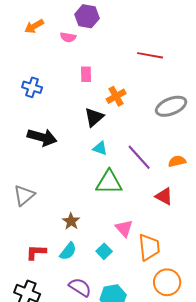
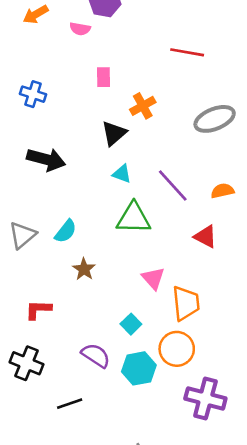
cyan semicircle: (68, 251) -> (66, 231), moved
cyan square: (104, 251) -> (131, 324), moved
orange circle: (167, 282) -> (177, 349), moved

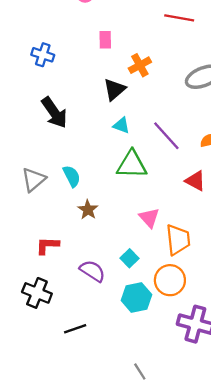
black arrow: (46, 159) -> (54, 113), turned 40
cyan semicircle: (66, 231) -> (72, 176), turned -65
purple semicircle: (96, 355) -> (92, 271), moved

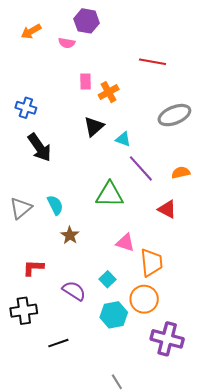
blue cross: (43, 55) -> (26, 108), moved
orange cross: (140, 65) -> (109, 92), moved
cyan triangle: (121, 125) -> (123, 139), moved
pink triangle: (149, 218) -> (125, 243), turned -30
black cross: (37, 293) -> (24, 311), turned -30

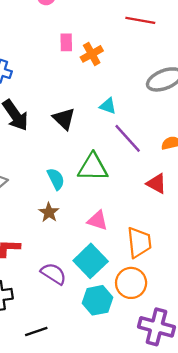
black triangle: (94, 127) -> (64, 119), moved, turned -35
cyan semicircle: (55, 205) -> (56, 179), moved
pink triangle: (125, 243) -> (97, 220), moved
cyan square: (107, 279) -> (91, 261), size x1.8

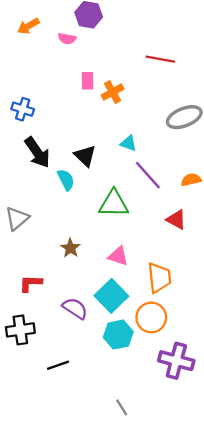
cyan semicircle: (56, 179) -> (66, 180), moved

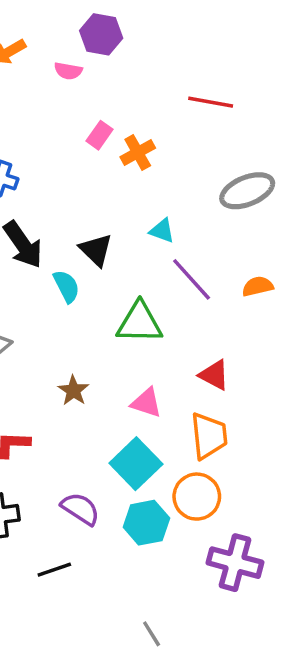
pink rectangle: (88, 81) -> (99, 135), turned 36
red triangle: (176, 220) -> (214, 375), moved
purple semicircle: (75, 308) -> (80, 509), moved

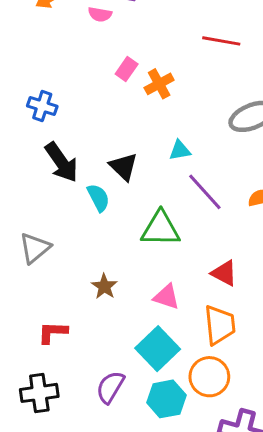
cyan triangle: (162, 231) -> (180, 150), turned -30
purple semicircle: (80, 509) -> (110, 387), turned -92

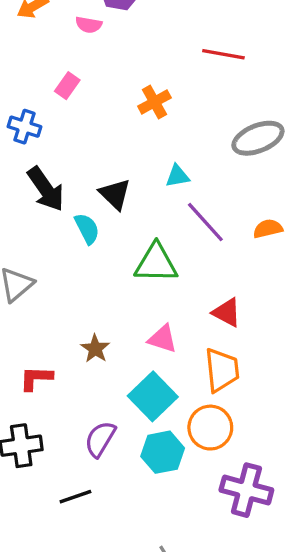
pink rectangle: (127, 69) -> (67, 86), moved
brown star: (104, 286) -> (95, 349), moved

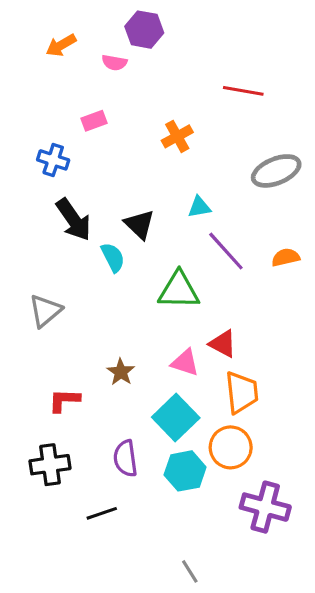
pink rectangle: (67, 86) -> (94, 121), turned 35
red triangle: (227, 312) -> (223, 344), moved
purple semicircle: (100, 439) -> (125, 458), turned -39

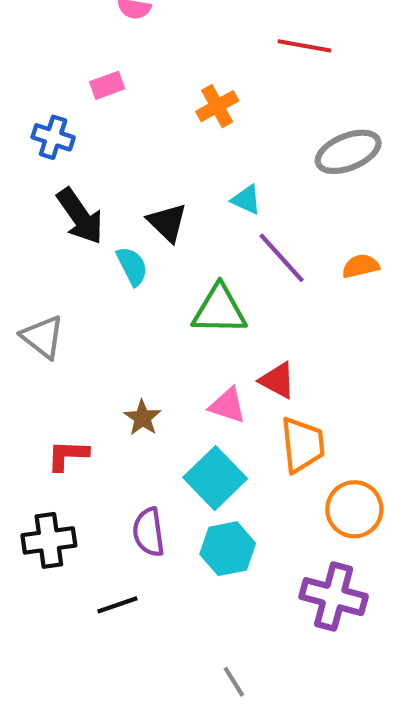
cyan triangle: (199, 207) -> (246, 200), turned 35
gray triangle: (45, 311) -> (43, 337), turned -42
orange circle: (231, 447) -> (354, 509), moved

